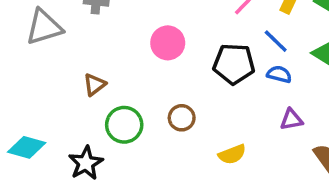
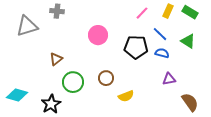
yellow semicircle: (232, 154) -> (126, 96), moved

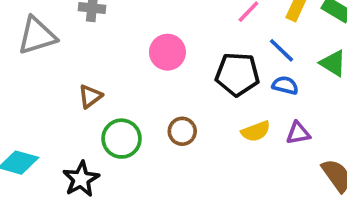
yellow semicircle: (126, 96) -> (256, 131), moved

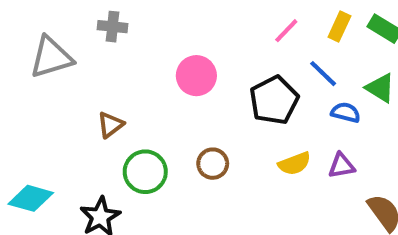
black pentagon: (237, 74) -> (274, 100), turned -30
blue semicircle: (285, 85) -> (346, 112), moved

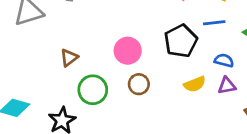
blue line: (323, 74) -> (214, 23), turned -50
pink circle: (196, 76) -> (128, 51), moved
blue semicircle: (346, 112) -> (224, 60), moved

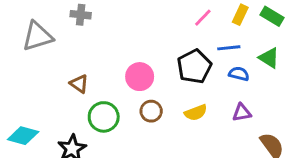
brown triangle: (69, 58) -> (79, 84), turned -48
blue semicircle: (224, 60) -> (239, 74), moved
yellow semicircle: (195, 84) -> (196, 113), moved

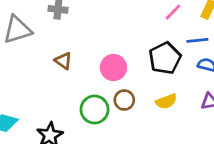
brown triangle: (79, 84) -> (63, 61), moved
green circle: (104, 117) -> (95, 109), moved

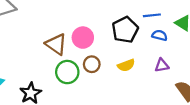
brown triangle: (63, 61) -> (56, 44), moved, size x1.5

